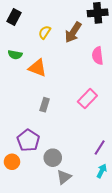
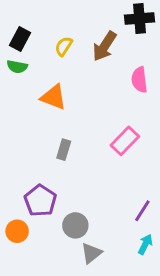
black rectangle: (14, 17) -> (20, 39), moved
green semicircle: (15, 55) -> (17, 67), moved

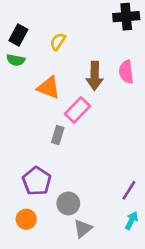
brown arrow: (105, 46) -> (95, 76), moved, turned -32
pink rectangle: (125, 141) -> (78, 110), moved
orange circle: (17, 231) -> (26, 219), moved

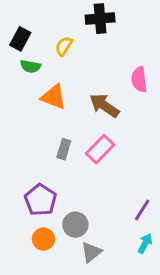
black cross: (126, 17) -> (100, 19), moved
green semicircle: (16, 60) -> (30, 66), moved
brown arrow: (95, 76) -> (104, 106), moved, turned 124
pink rectangle: (78, 110) -> (100, 149), moved
orange circle: (26, 219) -> (43, 239), moved

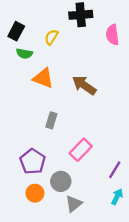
pink semicircle: (139, 79) -> (112, 35), moved
pink rectangle: (100, 149) -> (81, 150), moved

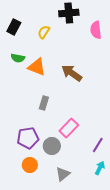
green semicircle: (24, 54) -> (18, 58), moved
purple pentagon: (33, 161) -> (28, 138), turned 30
gray circle: (61, 181) -> (52, 146), moved

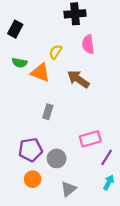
pink semicircle: (96, 30) -> (88, 44), moved
yellow semicircle: (44, 32) -> (55, 52), moved
pink rectangle: (69, 128) -> (90, 139), moved, turned 30

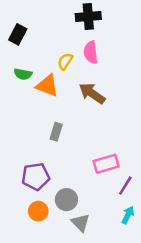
pink semicircle: (88, 44) -> (91, 52), moved
gray circle: (57, 158) -> (66, 200), moved
gray triangle: (69, 189) -> (81, 223), turned -35

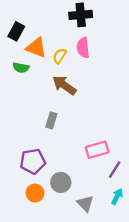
orange triangle: (47, 86) -> (36, 48), moved
brown arrow: (92, 93) -> (64, 85), moved
gray triangle: (81, 223) -> (85, 204), moved

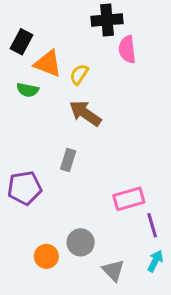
pink semicircle: (83, 48) -> (127, 50), moved
purple pentagon: (33, 161) -> (25, 188), moved
purple line: (115, 170) -> (152, 225), turned -48

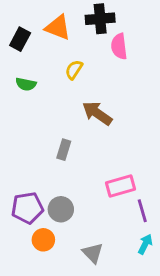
orange triangle: (48, 64) -> (58, 27), moved
brown arrow: (85, 113) -> (97, 113), moved
purple pentagon: (25, 188) -> (27, 208), moved
gray circle: (81, 242) -> (61, 209), moved
gray triangle: (113, 270) -> (93, 253), moved

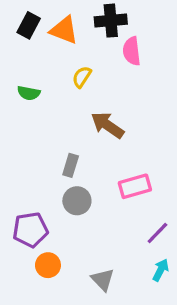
black rectangle: (20, 39) -> (29, 25), moved
pink rectangle: (120, 186) -> (135, 186), moved
gray circle: (61, 209) -> (77, 201), moved
purple line: (142, 211) -> (157, 233), turned 60

